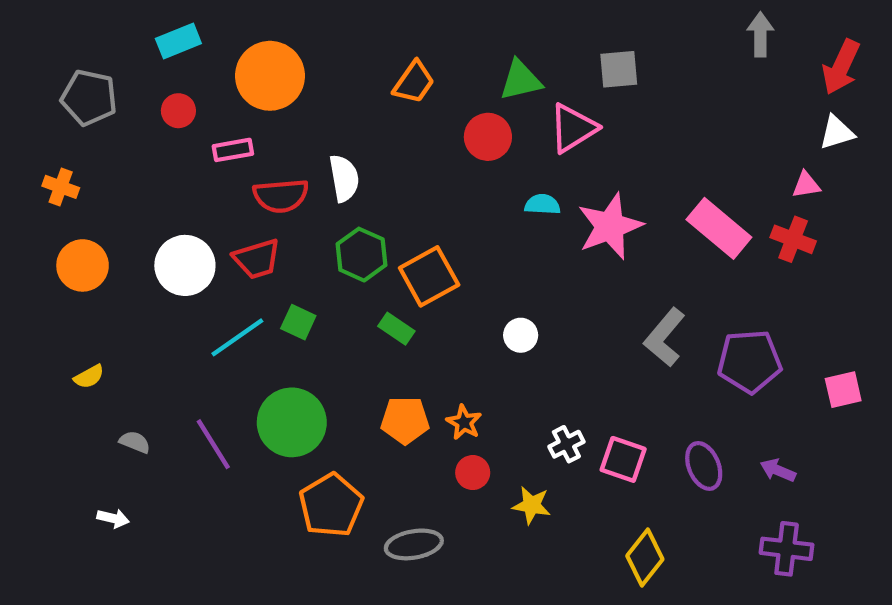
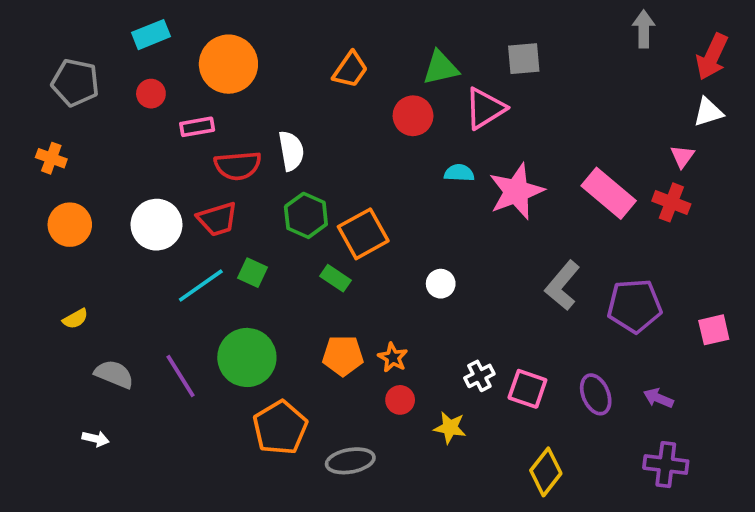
pink triangle: (806, 185) -> (682, 156), turned -45
gray semicircle: (135, 442) -> (114, 374), size x1.5

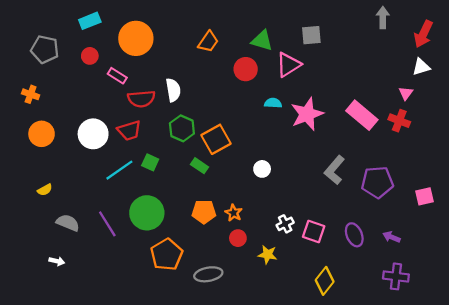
green triangle: (441, 68) -> (262, 41), turned 30
pink rectangle: (197, 127) -> (117, 76), turned 42

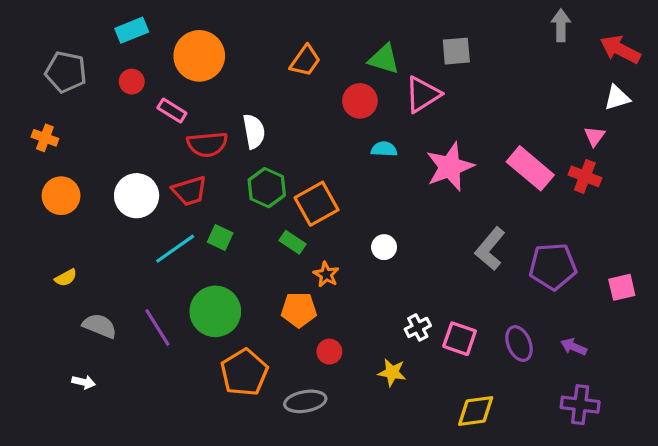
red arrow: (423, 34) -> (620, 49), turned 92
cyan semicircle: (273, 103) -> (384, 149), moved
orange star: (234, 213) -> (326, 274), moved
red circle: (238, 238) -> (329, 352), moved
yellow diamond: (325, 281) -> (476, 411), turned 44

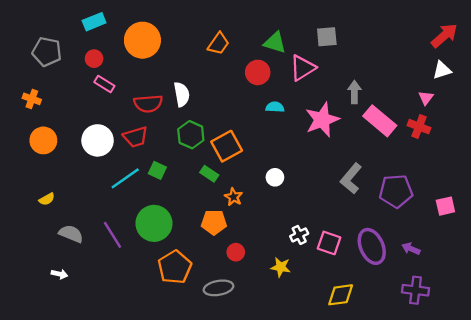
gray arrow: (561, 25) -> (354, 92), moved
red arrow: (620, 49) -> (444, 36), turned 112
pink rectangle: (172, 111) -> (104, 84), moved
purple ellipse: (519, 344) -> (372, 246), size x1.4

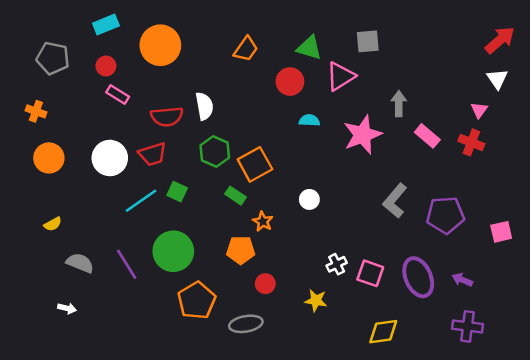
white triangle: (442, 70) -> (497, 79), turned -48
pink rectangle: (380, 121) -> (427, 136), size x0.7

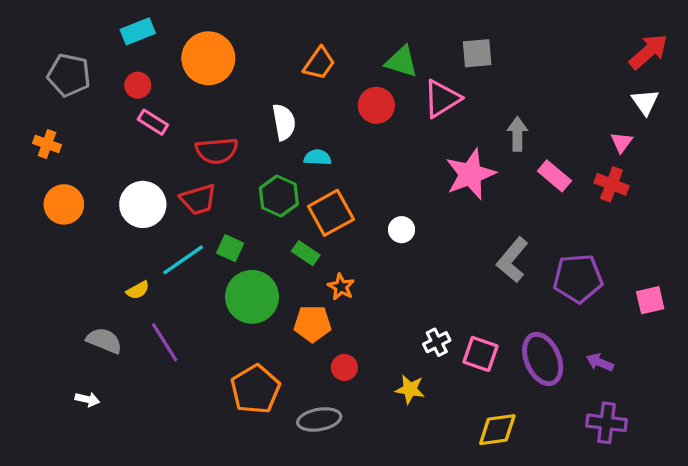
white semicircle: (204, 106) -> (284, 122), moved
cyan semicircle: (309, 120) -> (318, 157), moved
white circle: (309, 199) -> (402, 230), moved
yellow semicircle: (53, 224) -> (138, 290), moved
green circle: (173, 251) -> (252, 297), moved

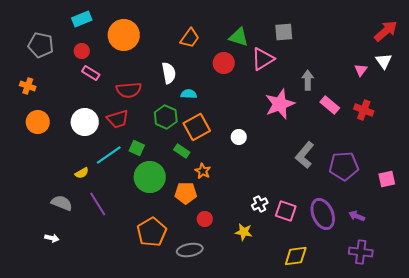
pink triangle: (622, 142) -> (361, 70), moved

